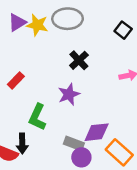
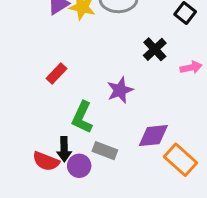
black cross: (79, 60) -> (155, 49), moved
gray rectangle: (74, 143) -> (105, 151), moved
purple circle: (81, 157) -> (79, 166), moved

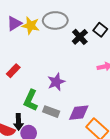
black cross: (155, 49) -> (80, 37), moved
gray rectangle: (105, 151) -> (51, 112), moved

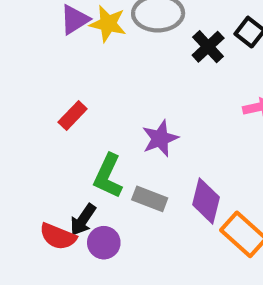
purple diamond: (79, 113) -> (206, 201), turned -70
black arrow: (18, 122) -> (83, 220), turned 35

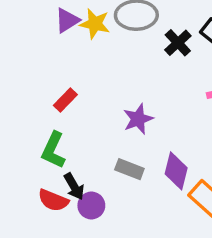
green L-shape: (108, 176) -> (53, 150), moved
black arrow: (83, 220) -> (74, 186), turned -64

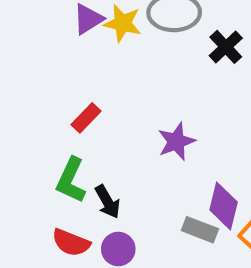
gray rectangle: (129, 169) -> (200, 230), moved
black arrow: (74, 186) -> (108, 202), moved

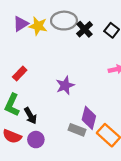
black cross: (226, 47) -> (85, 29), moved

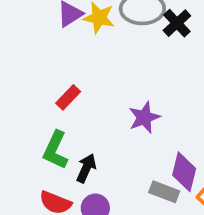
black arrow: (30, 116) -> (86, 168), turned -126

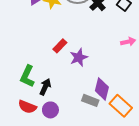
red rectangle: (68, 97) -> (60, 46), moved

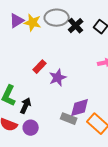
purple diamond: (102, 89) -> (80, 108), turned 60

